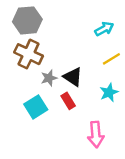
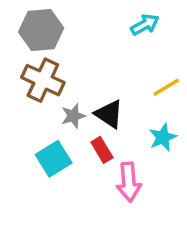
cyan arrow: (104, 29) -> (145, 25), moved
pink arrow: (96, 135) -> (129, 182), moved

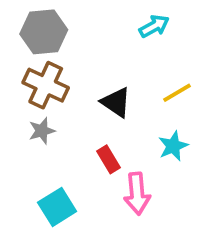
black triangle: (109, 114) -> (116, 102), moved
gray star: (73, 116) -> (42, 131), moved
cyan square: (54, 159) -> (57, 207), moved

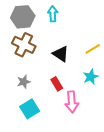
cyan arrow: (154, 26) -> (53, 14), moved, turned -63
gray star: (42, 131) -> (24, 82), moved

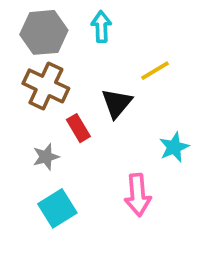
yellow line: (93, 49) -> (155, 71), moved
black triangle: (61, 54) -> (117, 103), turned 36
red rectangle: (57, 84) -> (78, 128), moved

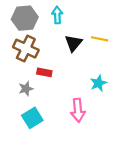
yellow line: (155, 71) -> (100, 39), moved, turned 42
black triangle: (117, 103) -> (74, 43), moved
red rectangle: (78, 128) -> (44, 72), turned -48

